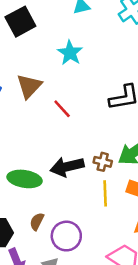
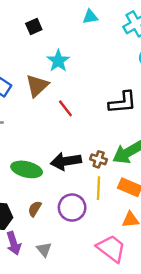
black square: (20, 22) -> (34, 27), size x0.6
cyan star: (70, 53) -> (58, 61), moved
purple circle: (66, 236) -> (72, 208), moved

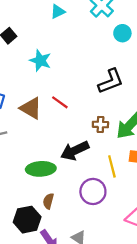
brown triangle: (37, 86) -> (31, 108), moved, turned -30
brown cross: (99, 159) -> (100, 124), moved
brown semicircle: (35, 209) -> (48, 201), moved

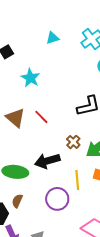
brown cross: (100, 124) -> (73, 142), turned 32

